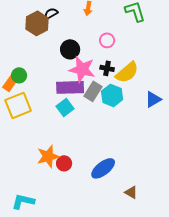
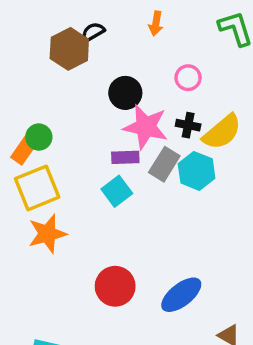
purple rectangle: (70, 87) -> (125, 157), size x0.6
orange star: (48, 156) -> (47, 234), moved
red circle: (64, 163) -> (115, 286), size x1.5

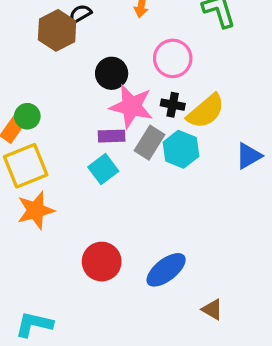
pink circle: (188, 78) -> (173, 58), size x1.5

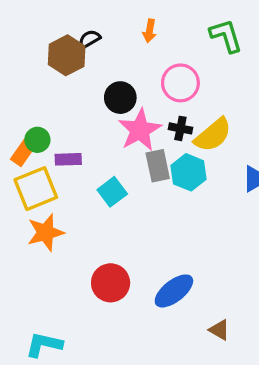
pink star: (131, 106) -> (140, 130), turned 30
purple rectangle: (112, 136) -> (68, 159), moved
gray rectangle: (150, 143) -> (158, 166), turned -44

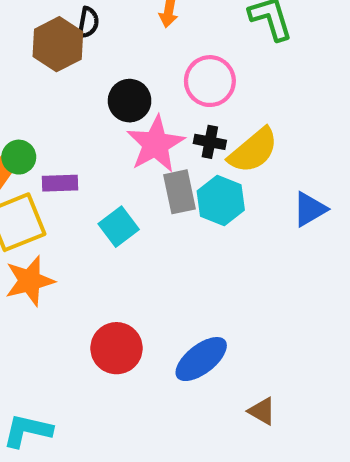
black semicircle: (89, 39) -> (88, 22), turned 130

